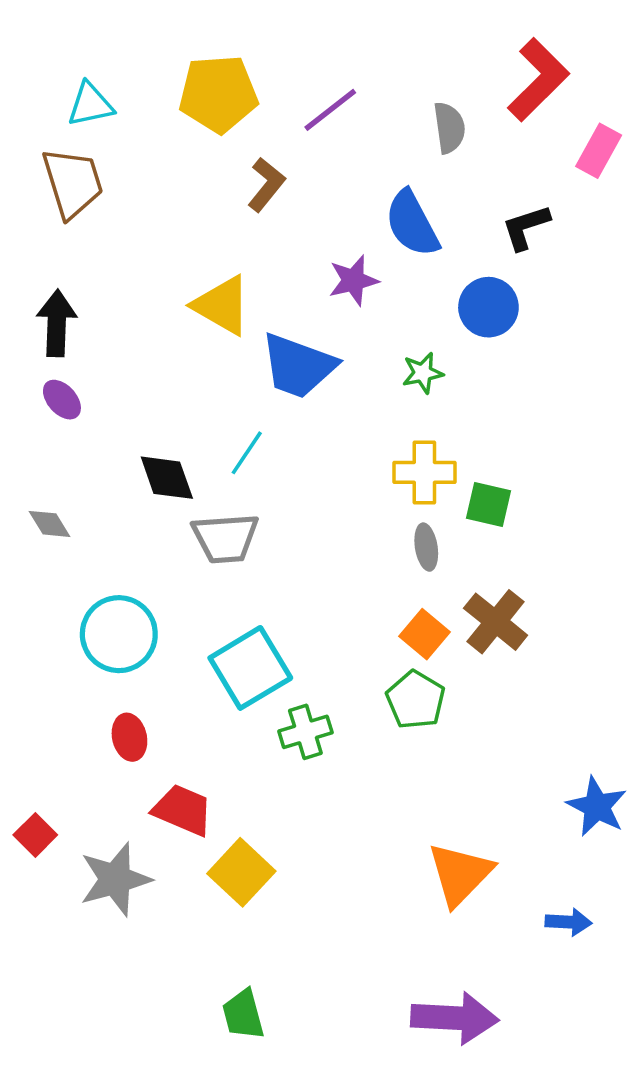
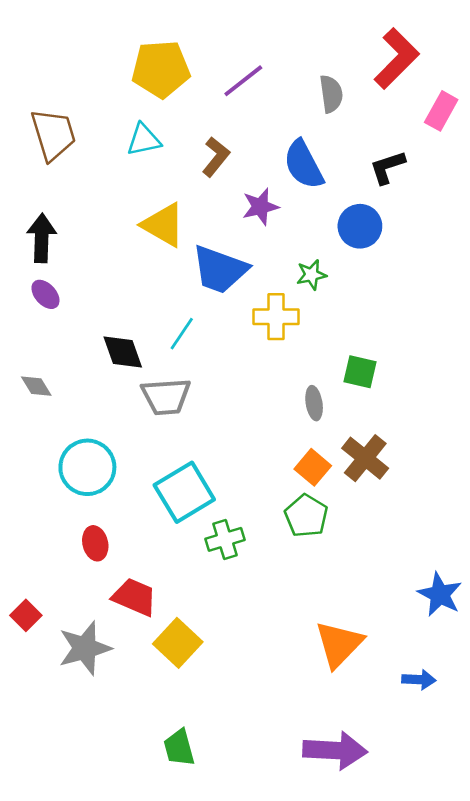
cyan triangle: (90, 105) -> (144, 140), moved
brown L-shape: (266, 185) -> (216, 157), moved
yellow cross: (424, 472) -> (276, 317), moved

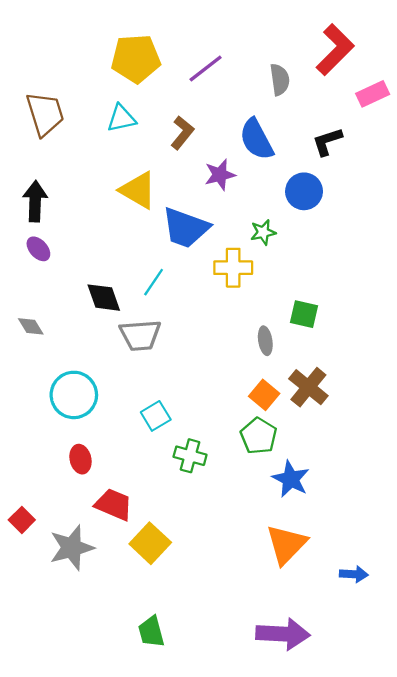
pink rectangle: (441, 111) -> (373, 94), turned 36
cyan square: (184, 492) -> (156, 416), size x0.6
green cross: (225, 539) -> (190, 456), turned 32
blue star: (440, 594) -> (291, 479), moved

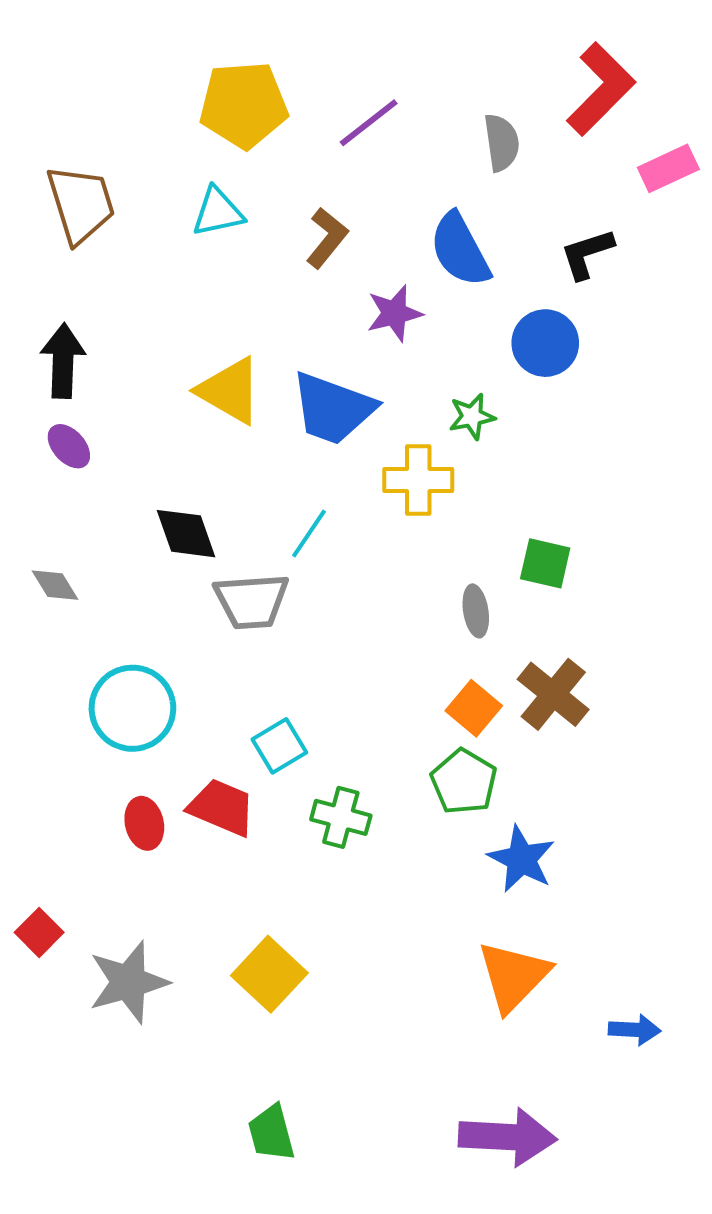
yellow triangle: (138, 190) -> (230, 391), moved
cyan line: (154, 282) -> (309, 534), moved
red trapezoid: (114, 504) -> (222, 807), moved

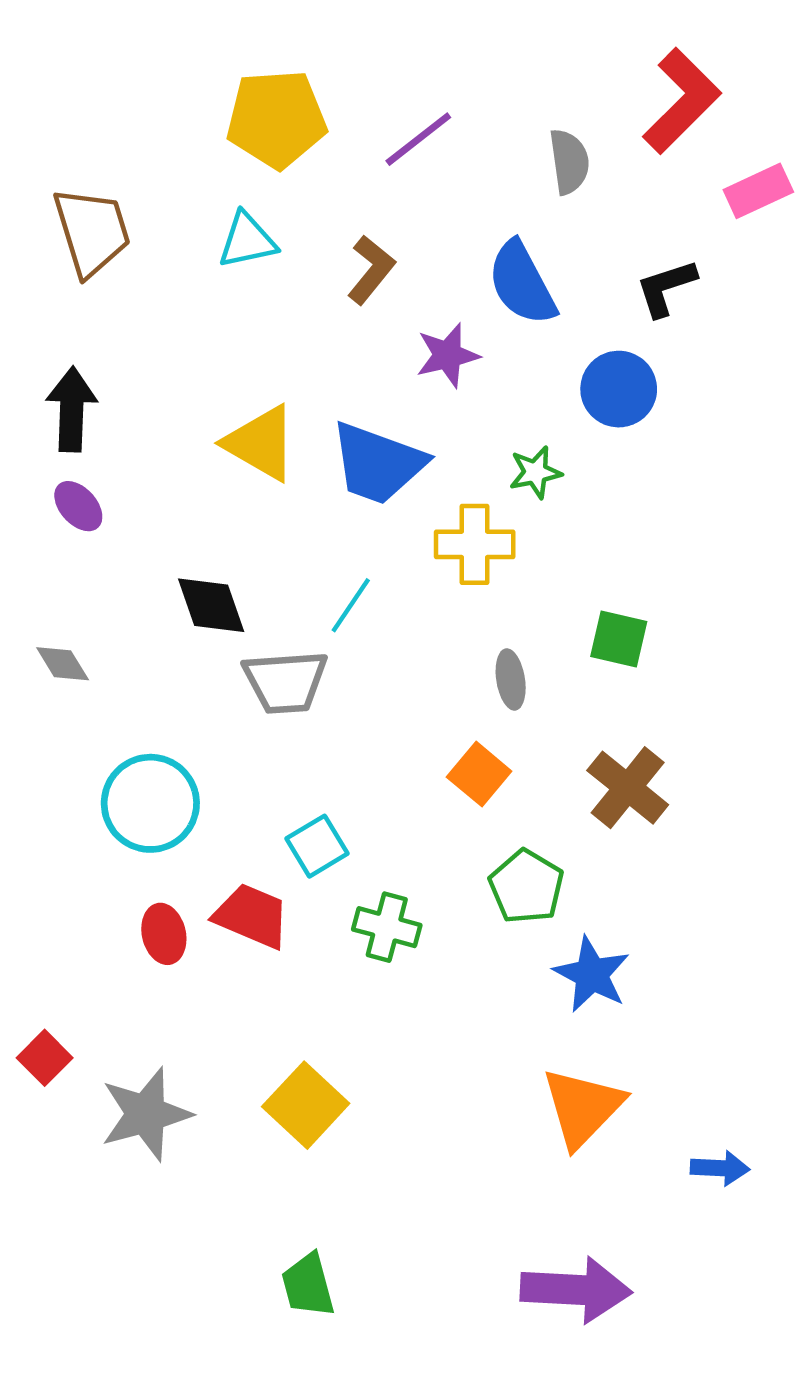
gray ellipse: (476, 611) -> (511, 679), moved
orange square: (474, 708) -> (479, 774), moved

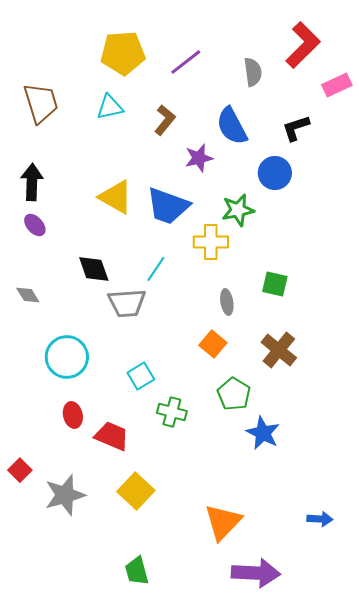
green star: (535, 472) -> (238, 210), size x1.4
red trapezoid: (252, 916) -> (112, 436), moved
orange triangle: (583, 1107) -> (223, 522), moved

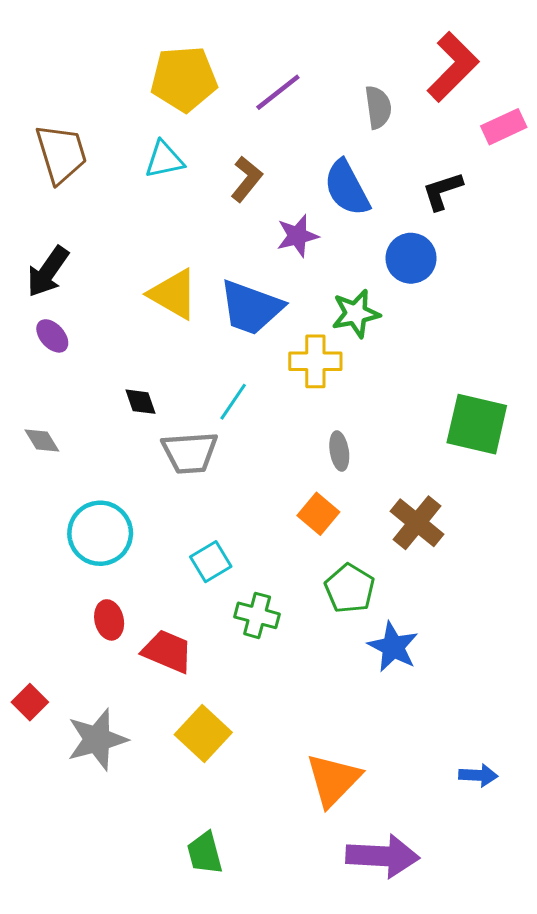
black arrow: (32, 182) -> (48, 272), turned -147
black diamond: (94, 269) -> (140, 402), size x0.7
green square: (275, 284) -> (477, 424), moved, size x1.6

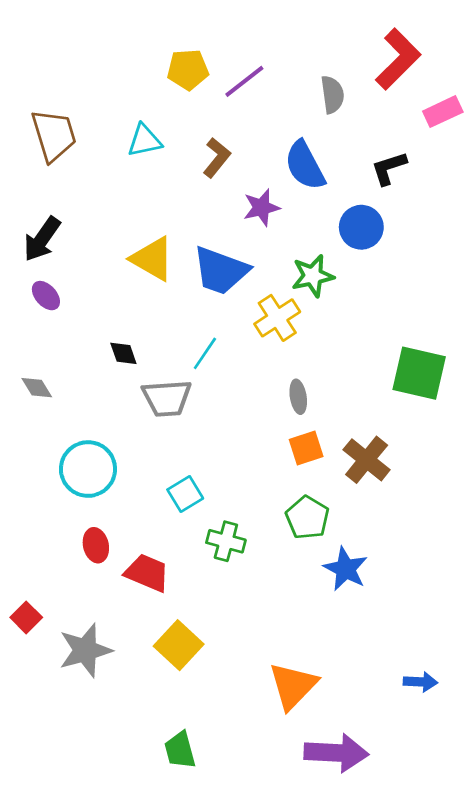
yellow pentagon: (184, 79) -> (188, 70), moved, size x0.7
yellow cross: (315, 361) -> (277, 318), turned -33
orange square: (318, 514) -> (306, 448), moved, turned 32

